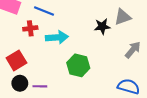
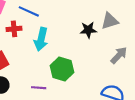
cyan arrow: (57, 37) -> (41, 39), turned 105
purple line: (40, 86) -> (39, 88), moved

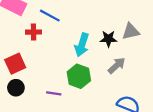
cyan arrow: (41, 39) -> (82, 45), moved
gray arrow: (119, 55) -> (117, 65), moved

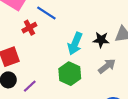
red cross: (34, 32) -> (29, 28), turned -32
purple line: (54, 93) -> (30, 86), moved, turned -56

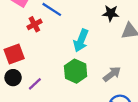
black star: (101, 40) -> (111, 13), moved
gray arrow: (107, 66) -> (112, 74), moved

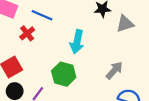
green hexagon: (76, 71) -> (64, 74), moved

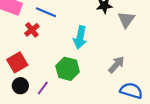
gray triangle: (125, 24) -> (126, 20), turned -36

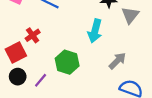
red cross: (32, 30) -> (33, 35), moved
cyan arrow: (80, 37) -> (95, 31), moved

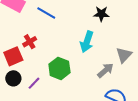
gray triangle: (130, 15) -> (124, 55), moved

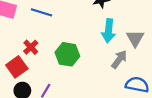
cyan arrow: (87, 42) -> (109, 31), moved
green hexagon: (59, 68) -> (67, 54), moved

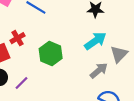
cyan arrow: (109, 31) -> (95, 41), turned -145

